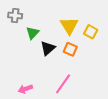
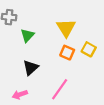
yellow square: (91, 32) -> (89, 49), moved
black triangle: (48, 48) -> (31, 68), moved

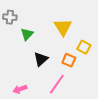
orange square: (67, 53) -> (69, 60), moved
black triangle: (31, 68) -> (41, 59), moved

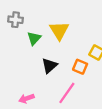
yellow triangle: (63, 27) -> (59, 31), moved

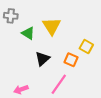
green triangle: (34, 38) -> (28, 33), turned -40

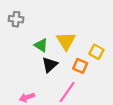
yellow triangle: (52, 26) -> (66, 41), moved
green triangle: (28, 33) -> (41, 45), moved

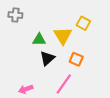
green triangle: (41, 45) -> (39, 40), turned -32
yellow square: (96, 52) -> (83, 23), moved

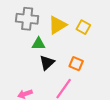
gray cross: (15, 15) -> (27, 19), moved, size x1.5
yellow triangle: (63, 36) -> (57, 25), moved, turned 30

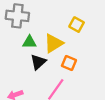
yellow triangle: (57, 25) -> (54, 43), moved

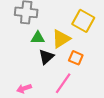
yellow square: (77, 25) -> (83, 21), size x1.5

